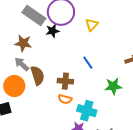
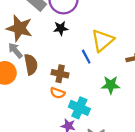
yellow triangle: (92, 25) -> (103, 40), moved, size x1.6
black star: (53, 31) -> (61, 28), moved
brown star: (23, 43) -> (19, 28), size x1.4

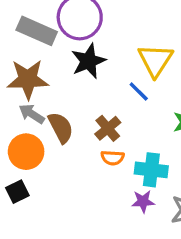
black star: (61, 28) -> (88, 61), size x1.5
brown cross: (60, 74) -> (108, 128), turned -35

